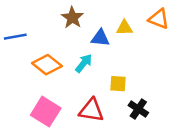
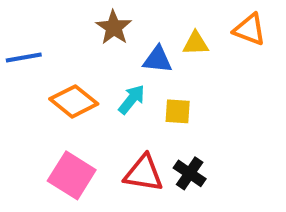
yellow square: (118, 84) -> (178, 111), moved
black cross: (138, 109) -> (190, 173), moved

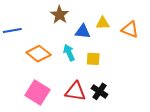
orange triangle: (250, 29) -> (130, 29), moved
cyan arrow: (132, 99) -> (69, 53), turned -63

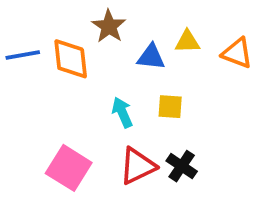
cyan arrow: (69, 53) -> (122, 112), moved
orange diamond: (39, 54) -> (71, 59), moved, turned 45
red triangle: (75, 91) -> (138, 166), turned -35

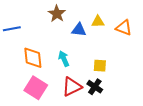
orange diamond: (71, 59) -> (33, 58), moved
yellow square: (170, 107) -> (100, 66), moved

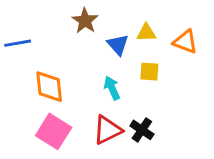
blue triangle: (79, 30) -> (118, 45), turned 42
cyan arrow: (64, 59) -> (112, 88), moved
yellow square: (100, 66) -> (149, 72), moved

